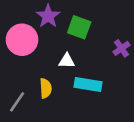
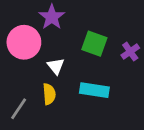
green square: (79, 27) -> (94, 44), moved
white triangle: (67, 61) -> (56, 66), moved, turned 49

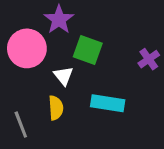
green square: (94, 44) -> (88, 50), moved
gray line: (19, 109) -> (21, 125), turned -55

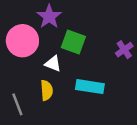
white triangle: (63, 76) -> (53, 64), turned -30

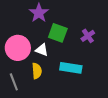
pink circle: (22, 41) -> (18, 48), moved
purple cross: (124, 50) -> (88, 36), moved

